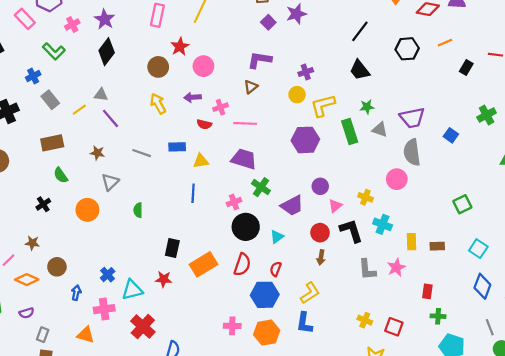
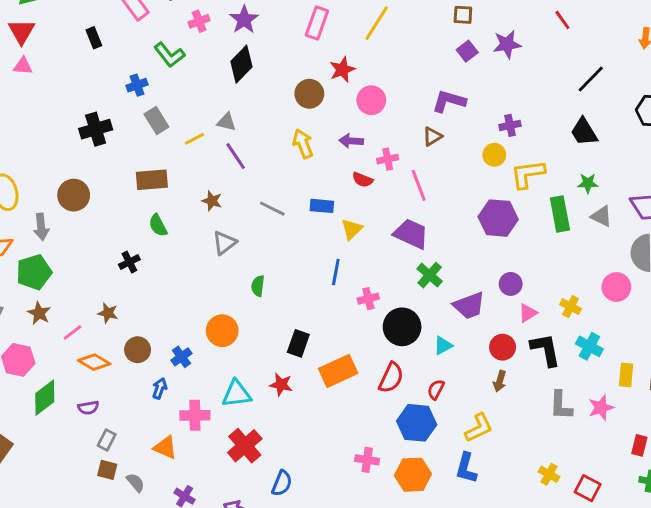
pink line: (245, 123) -> (419, 185), turned 60
yellow triangle: (201, 161) -> (352, 229), turned -42
pink cross: (234, 202) -> (368, 299), moved
orange circle: (87, 210) -> (222, 331), moved
blue cross: (108, 275) -> (181, 357), moved

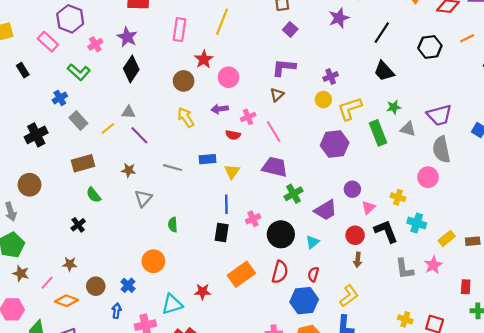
purple star: (507, 44) -> (339, 18), moved
green cross: (430, 275) -> (293, 194), turned 30
black rectangle: (298, 343) -> (222, 232), moved
yellow rectangle: (626, 375) -> (447, 238), turned 56

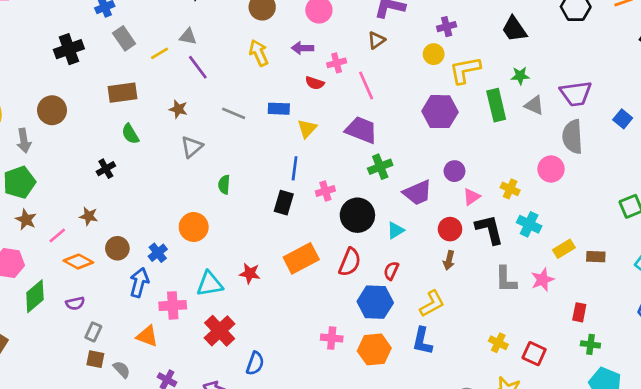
blue arrow: (117, 311) -> (139, 283), size x1.5

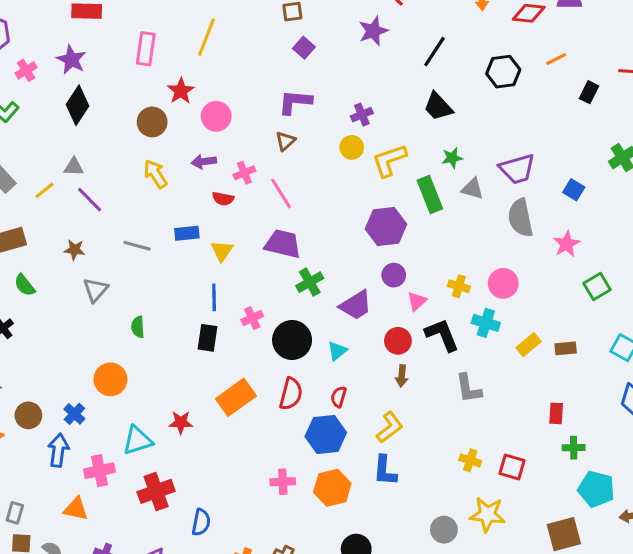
purple hexagon: (440, 112) -> (386, 227), moved
pink circle: (551, 169) -> (503, 283), moved
pink star: (542, 280) -> (567, 244), moved
red cross: (220, 331) -> (156, 491), turned 32

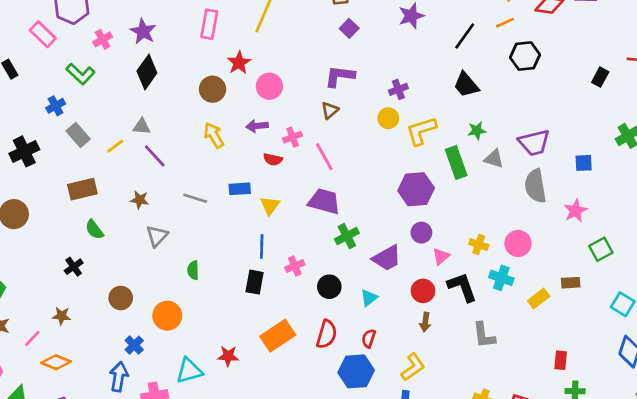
orange line: (556, 59) -> (505, 23), moved
blue square: (574, 190) -> (584, 163), turned -36
black circle: (292, 340) -> (329, 287), size x0.7
brown rectangle: (566, 348) -> (571, 283), moved
brown circle: (28, 415) -> (121, 298), moved

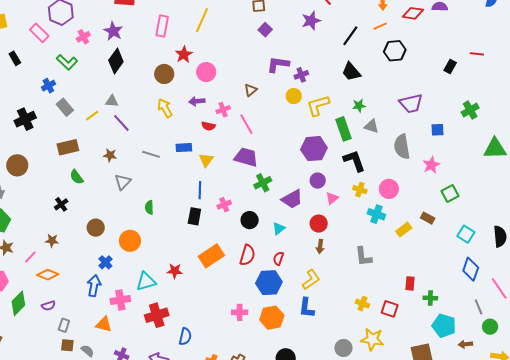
purple L-shape: (340, 76) -> (278, 64), moved
purple trapezoid: (534, 143) -> (411, 103), moved
brown rectangle: (571, 283) -> (428, 218), turned 32
black L-shape: (462, 287) -> (354, 161), moved
red rectangle: (561, 360) -> (410, 283), moved

